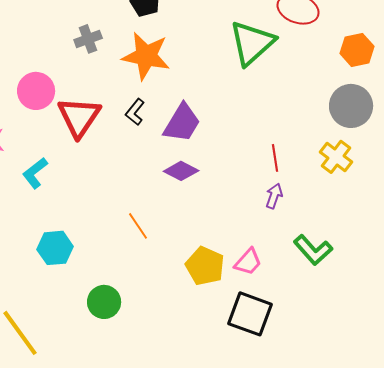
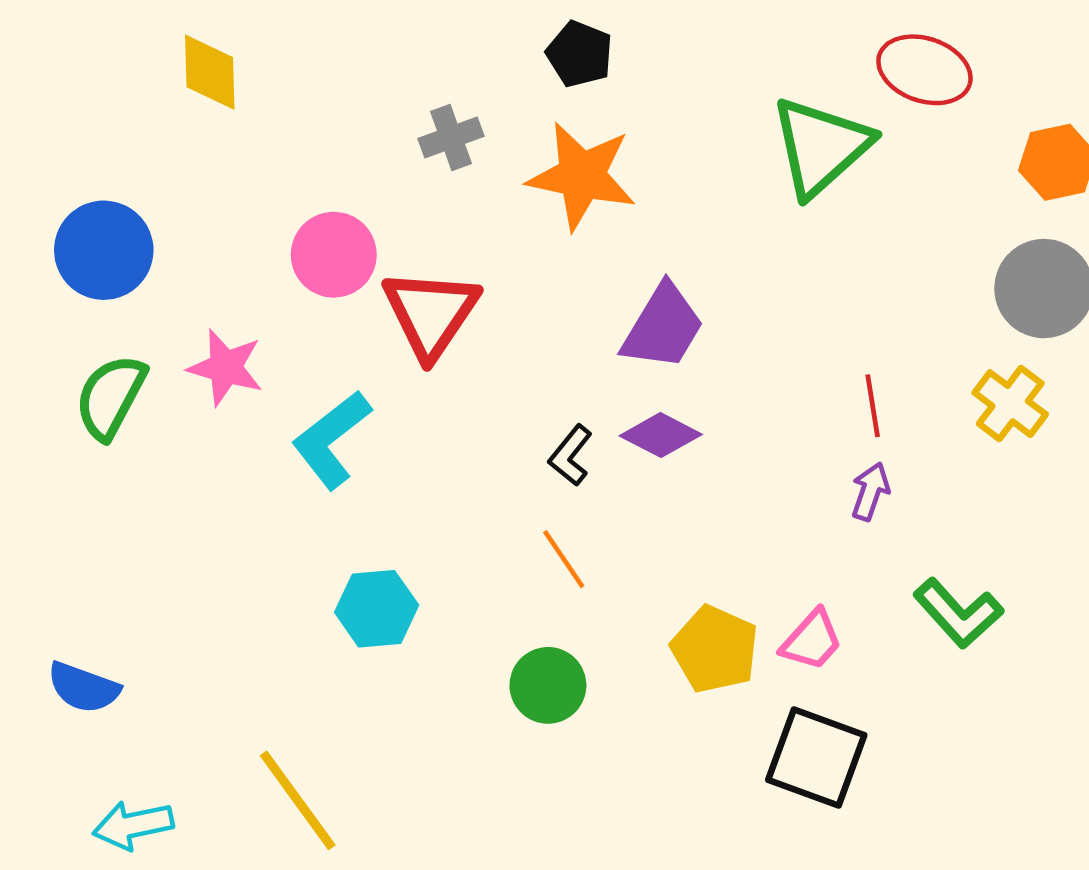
black L-shape: (135, 112) -> (570, 455), moved
cyan L-shape: (35, 173) -> (331, 440), size x1.4
green circle: (104, 302) -> (548, 685), moved

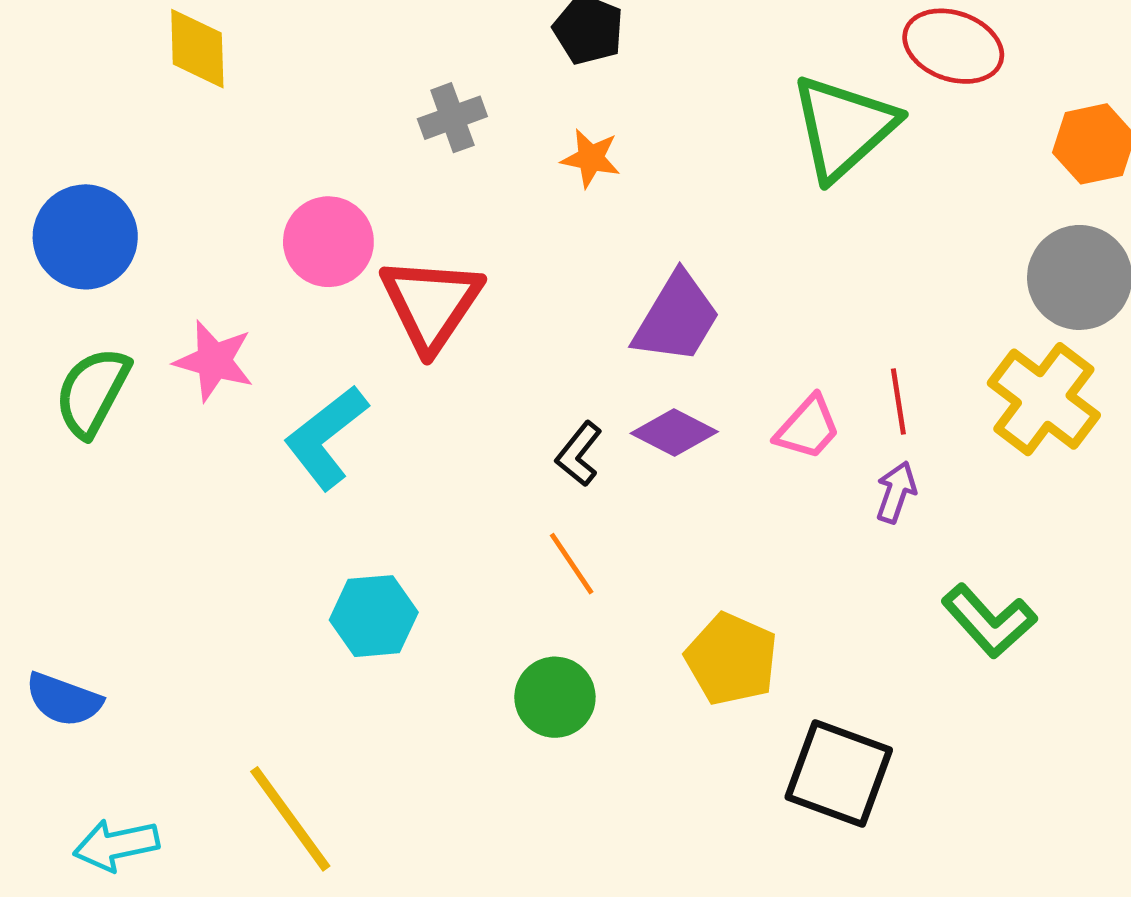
orange star: (582, 176) -> (591, 158), size x0.5
yellow cross: (1010, 404) -> (1044, 399), size x1.4
pink trapezoid: (812, 640) -> (808, 428), moved

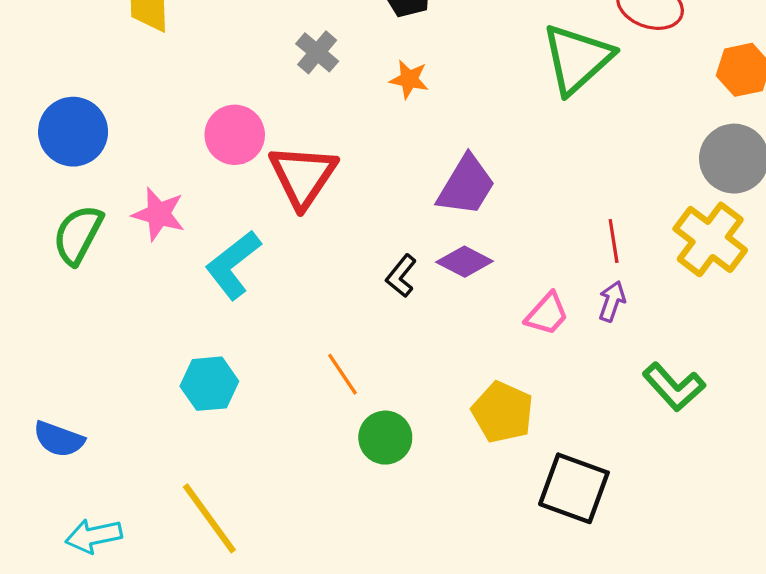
gray cross: (452, 118) -> (317, 52), turned -30
pink trapezoid: (808, 428) -> (547, 314), moved
orange line: (572, 564) -> (343, 374), moved
cyan hexagon: (374, 616) -> (209, 384), moved

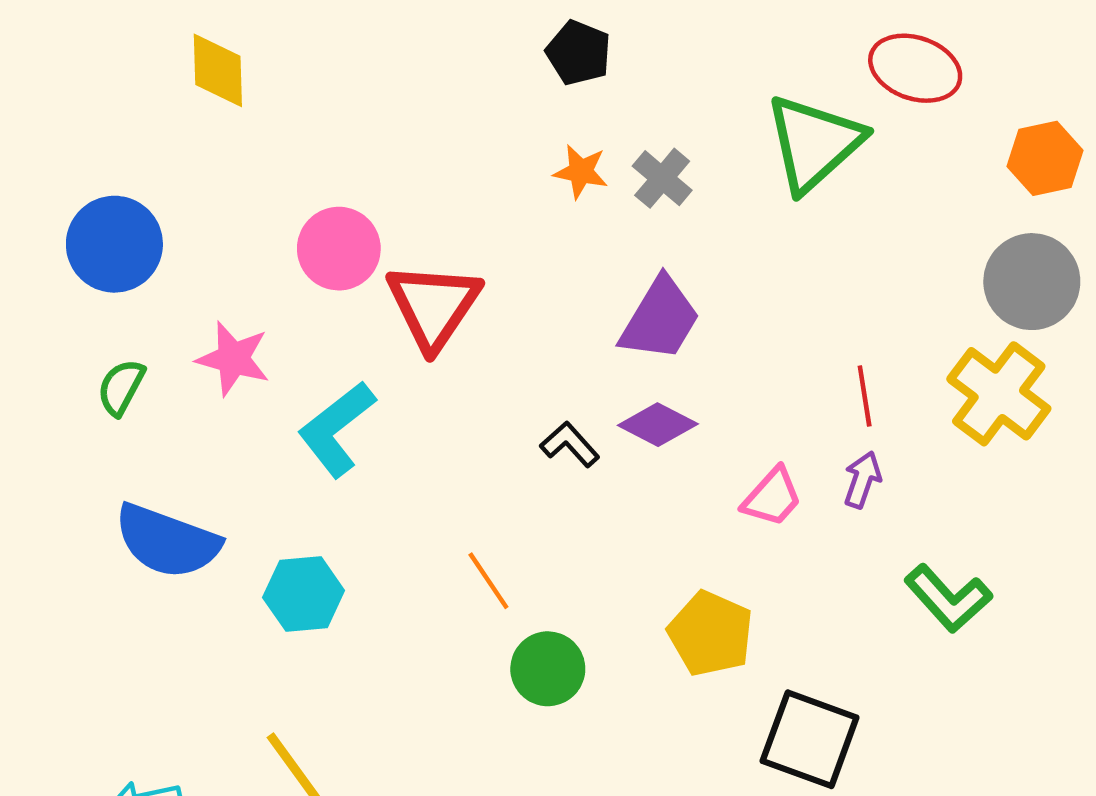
gray cross: (317, 52) -> (662, 178), moved
green semicircle: (78, 235) -> (121, 387), size x0.7
black L-shape: (401, 276) -> (570, 444), turned 99
blue semicircle: (59, 439) -> (167, 541), moved, size x1.5

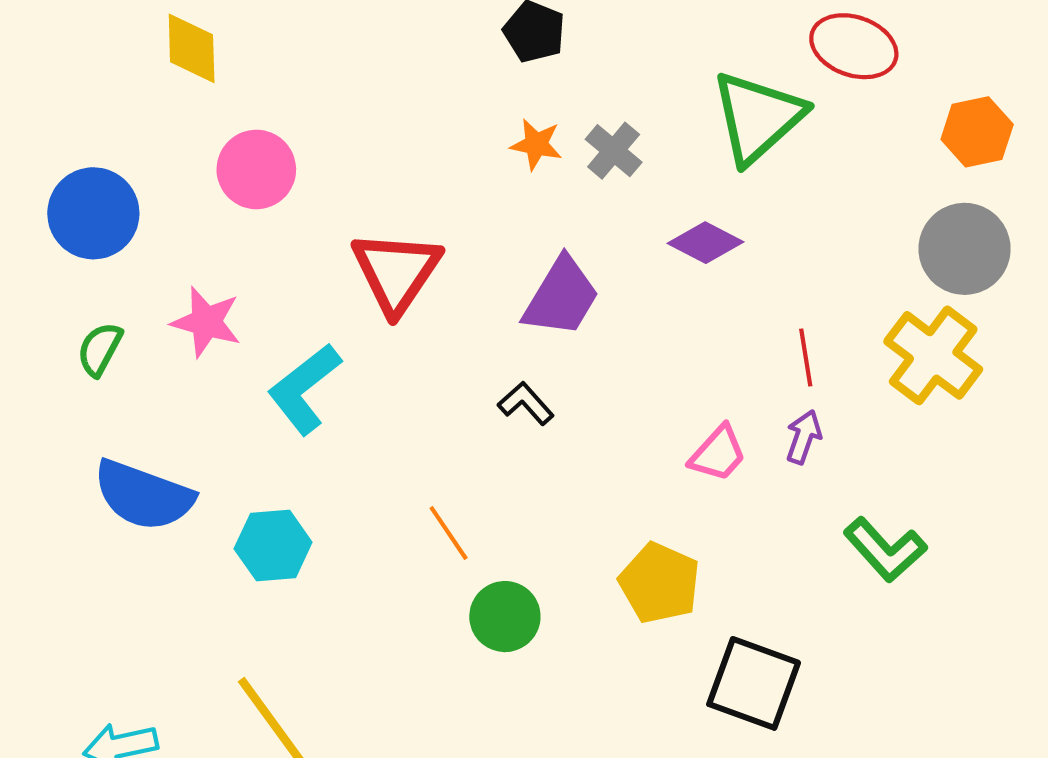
pink circle: (339, 249) -> (256, 169), moved
purple trapezoid: (660, 319) -> (561, 297), moved
purple diamond: (658, 425) -> (705, 243), moved

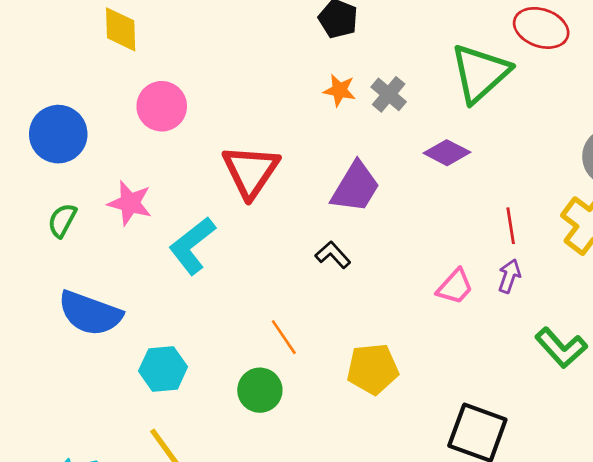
cyan hexagon: (273, 546) -> (163, 369), moved
yellow pentagon: (660, 583) -> (373, 369), moved, turned -30
green circle: (505, 617) -> (260, 390), moved

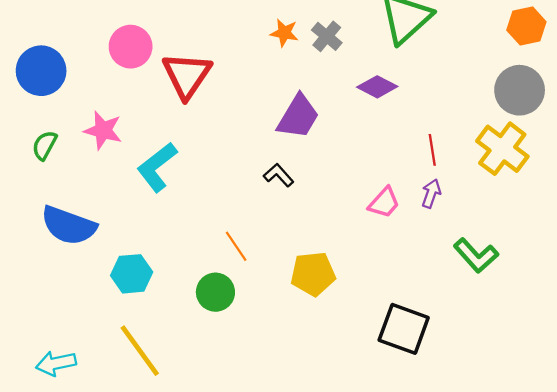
red triangle: (251, 171) -> (187, 75), moved

